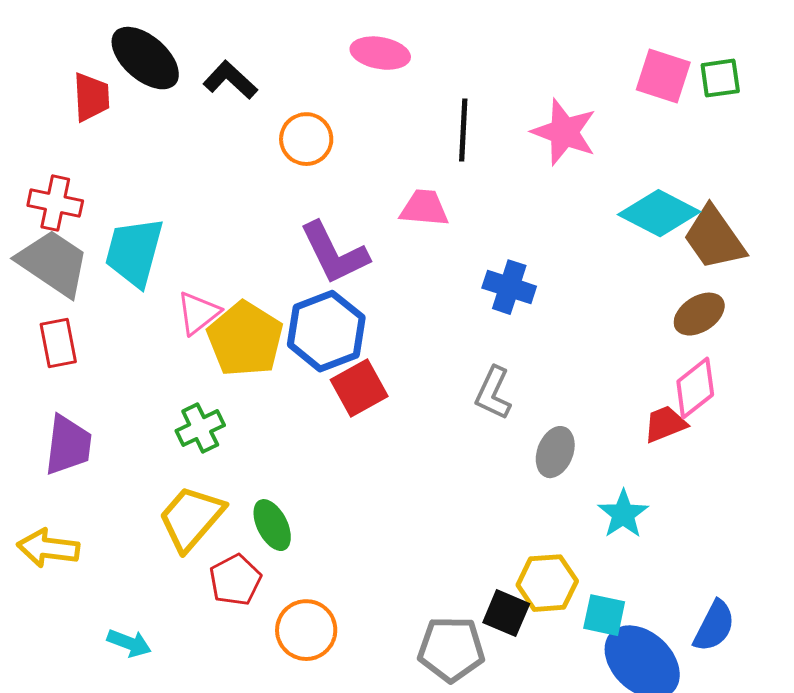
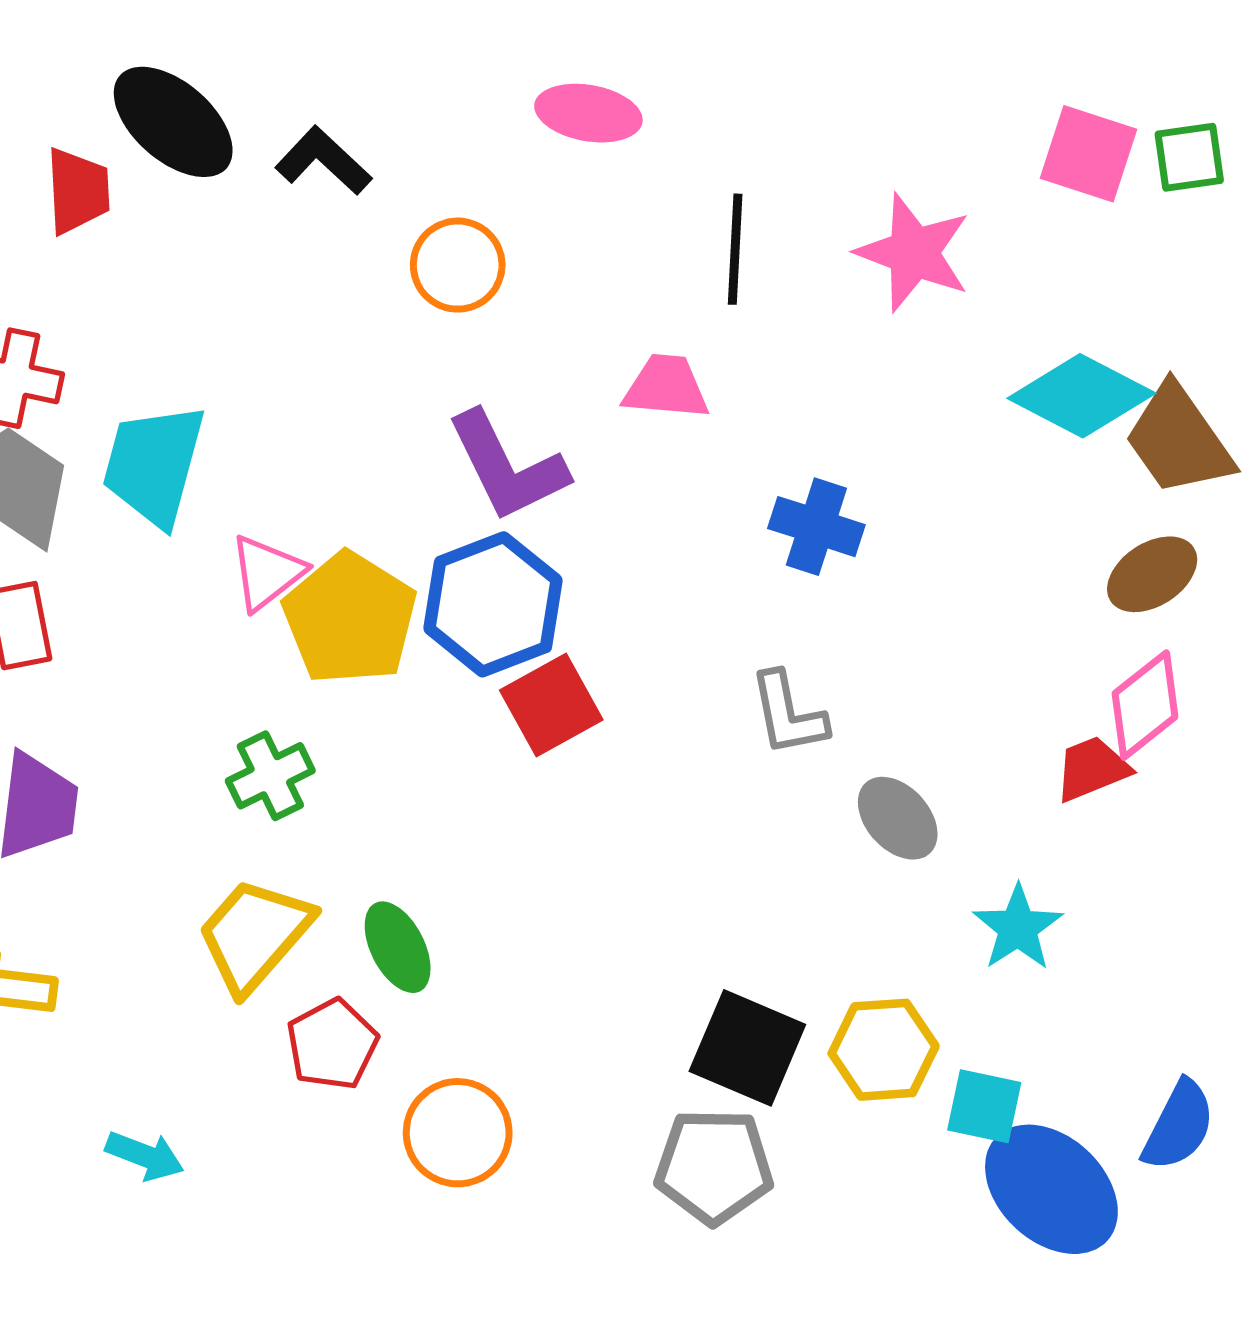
gray L-shape: (493, 393) -> (788, 714), turned -36
gray ellipse: (555, 452) -> (898, 818), turned -63
black square: (506, 613) -> (747, 1048), moved, size x1.4

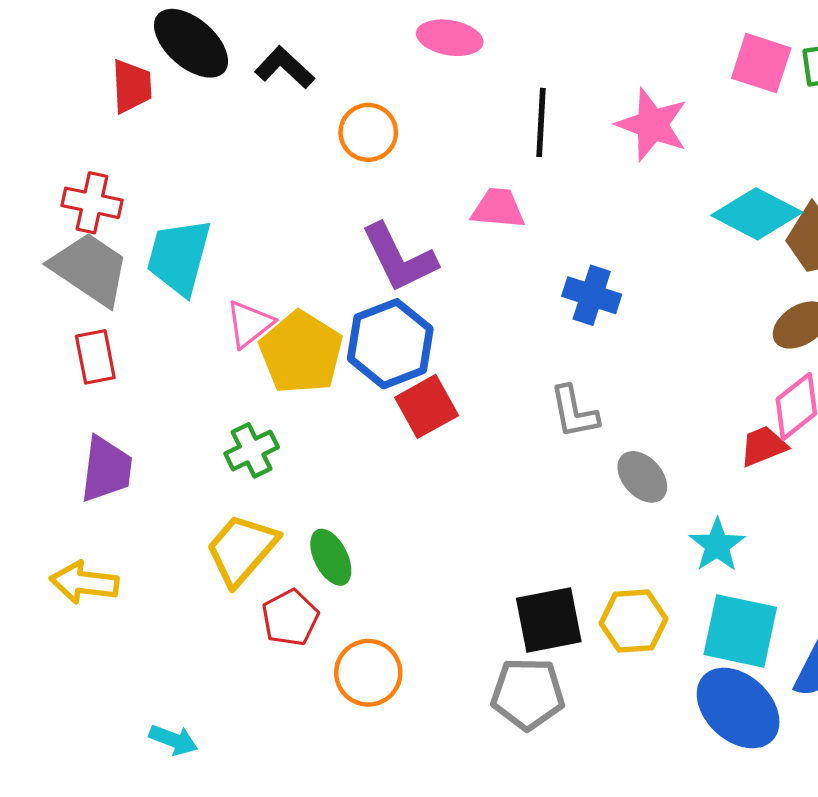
black square: (747, 1048) -> (549, 620), turned -34
cyan square: (984, 1106) -> (740, 631), moved, size x1.6
cyan arrow: (145, 1156) -> (173, 740), moved

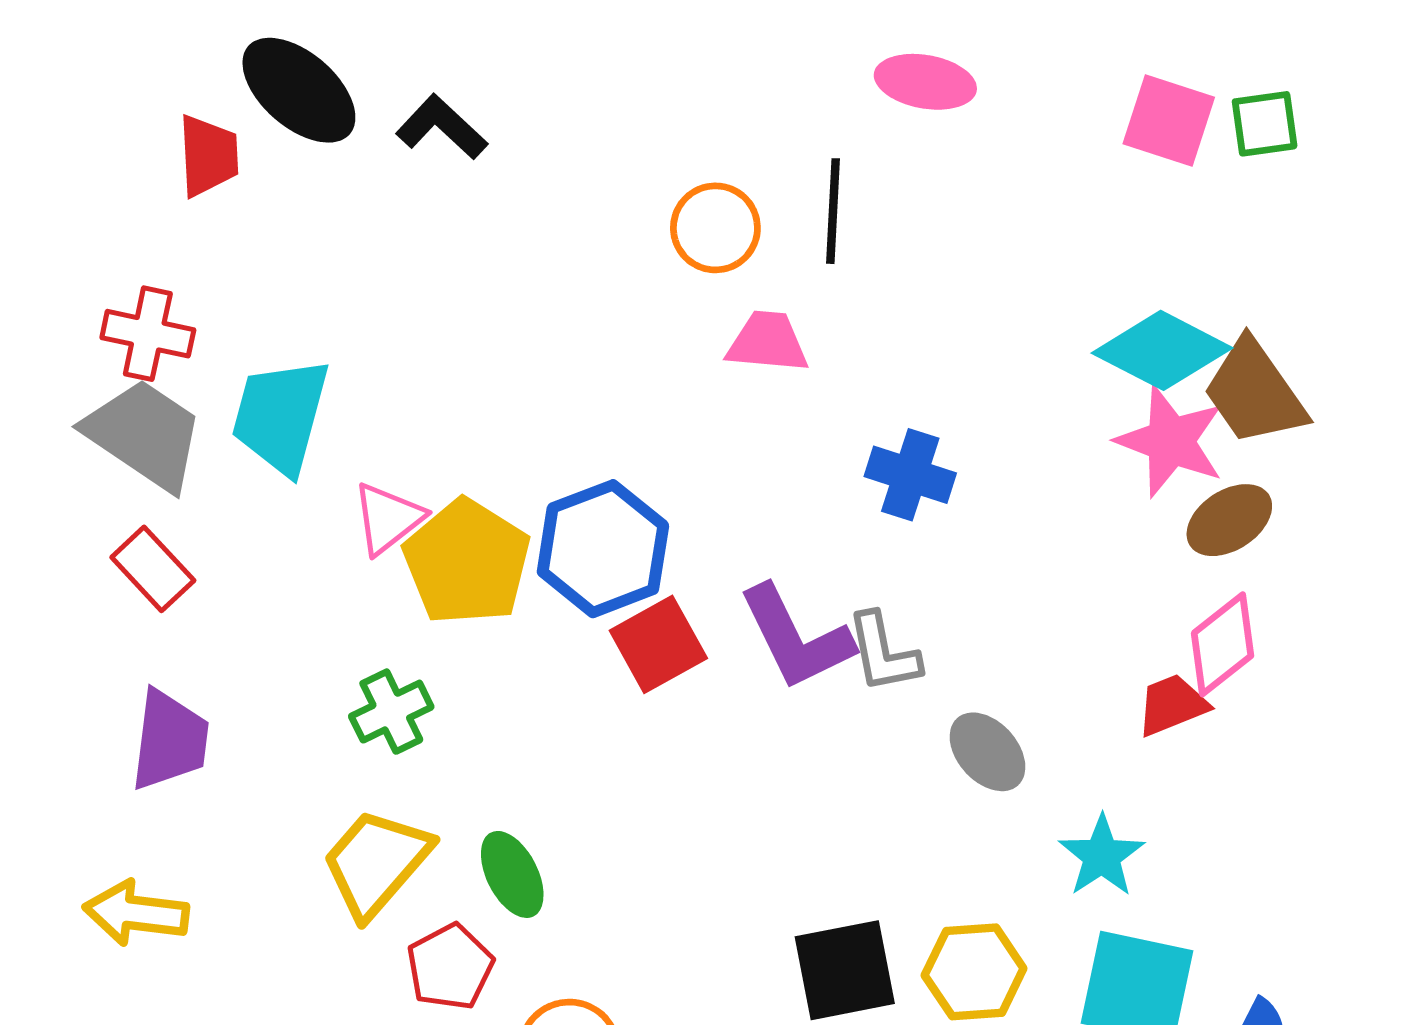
pink ellipse: (450, 38) -> (925, 82), moved
pink star: (652, 125) -> (1171, 441), moved
orange circle: (368, 132) -> (715, 228), moved
purple L-shape: (399, 258) -> (796, 638), moved
red rectangle: (95, 357) -> (153, 569), turned -32

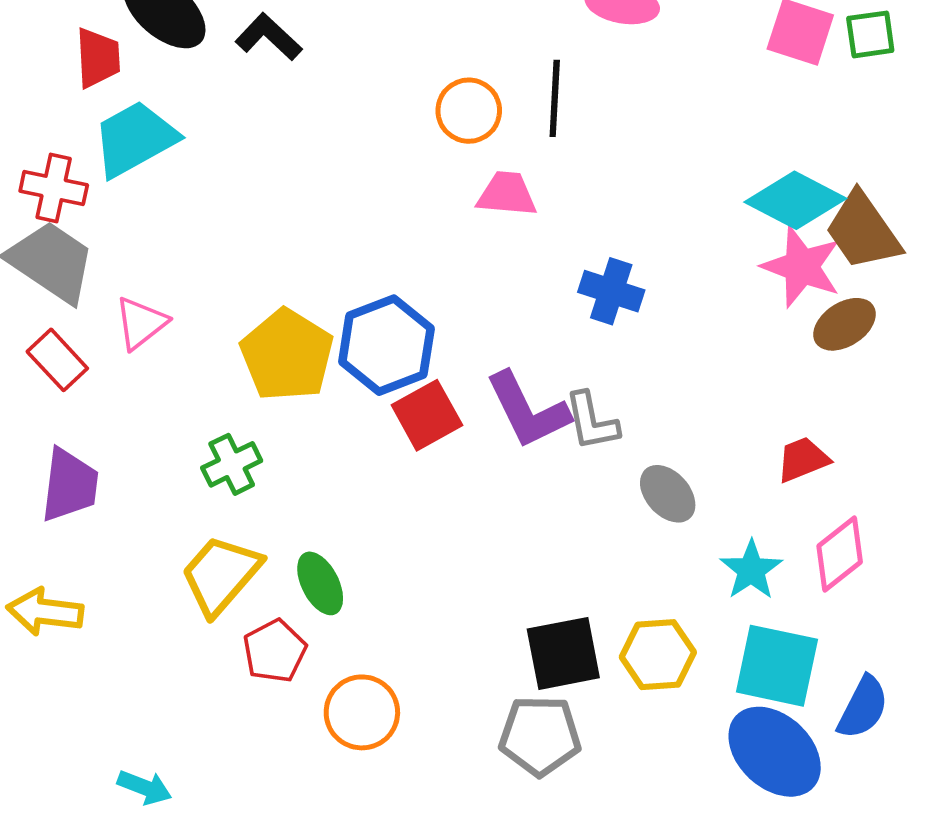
cyan trapezoid: (280, 416) -> (135, 139), moved, turned 46
pink triangle: (388, 518) -> (141, 323), moved
pink diamond: (1223, 644) -> (840, 554), moved

